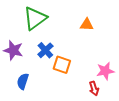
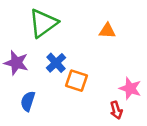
pink star: (105, 71) -> (130, 88), turned 30

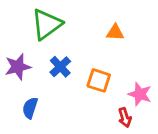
purple star: (16, 63) -> (18, 67), turned -30
orange square: (76, 81) -> (99, 80), moved

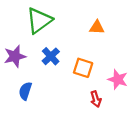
red arrow: (125, 117) -> (96, 99), moved

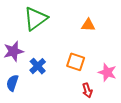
blue cross: (51, 56) -> (38, 66), moved
blue semicircle: (25, 91) -> (12, 83), moved

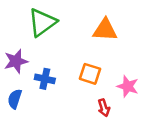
orange triangle: (88, 25) -> (105, 30), size x1.5
blue cross: (38, 66) -> (45, 79), turned -35

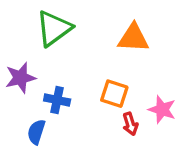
blue semicircle: (15, 99) -> (36, 132), moved
red arrow: (104, 108) -> (130, 124), moved

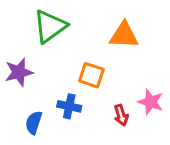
orange square: (114, 94) -> (91, 75), moved
blue cross: (57, 100) -> (69, 106), moved

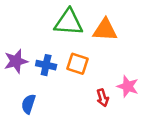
green triangle: (50, 26) -> (69, 22), moved, turned 40
blue cross: (69, 106) -> (46, 65), moved

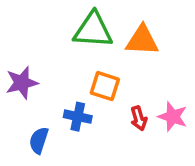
blue cross: (46, 65) -> (78, 117), moved
red arrow: (103, 98) -> (139, 118), moved

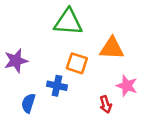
orange triangle: (142, 40) -> (112, 48), moved
red arrow: (139, 118) -> (106, 104), moved

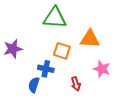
blue semicircle: (28, 103) -> (34, 85), moved
red arrow: (106, 104) -> (76, 84), moved

